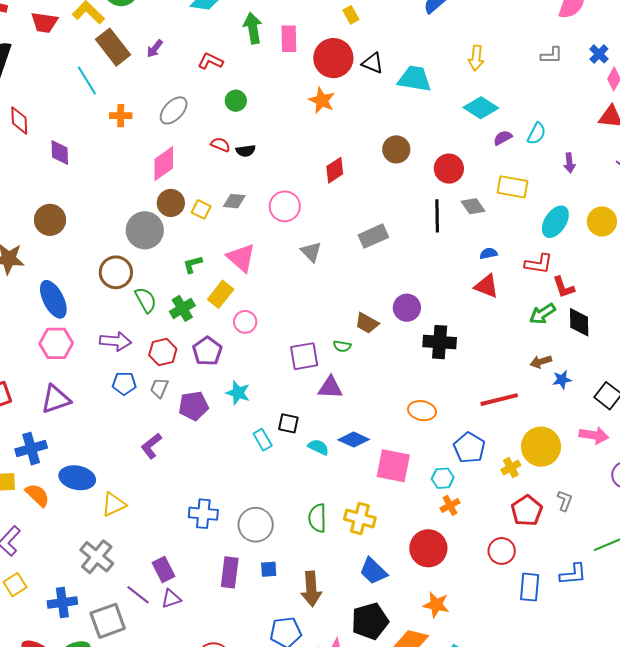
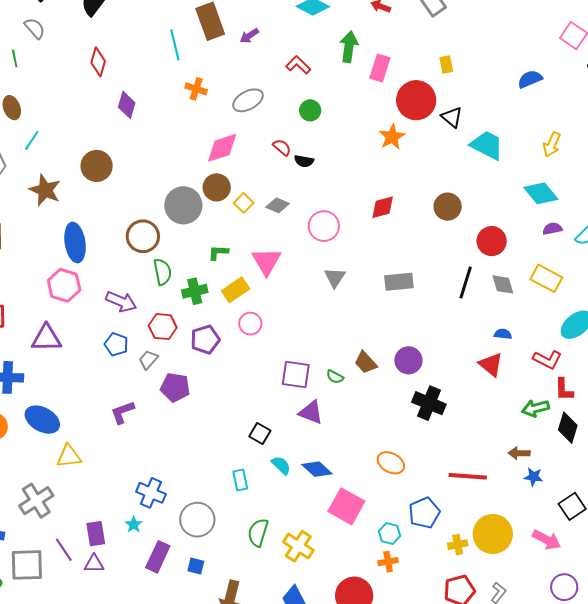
cyan star: (238, 393) -> (134, 525), moved, size x0.7
cyan rectangle: (263, 440) -> (240, 480), moved

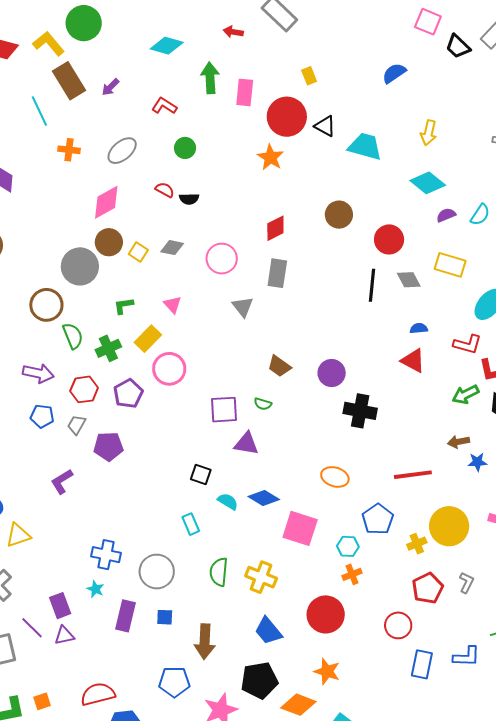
pink triangle: (266, 261) -> (173, 305), size x0.6
gray rectangle: (399, 282) -> (277, 273), moved, turned -64
pink circle: (250, 324) -> (169, 369), size x1.4
brown trapezoid: (366, 362) -> (279, 366), moved

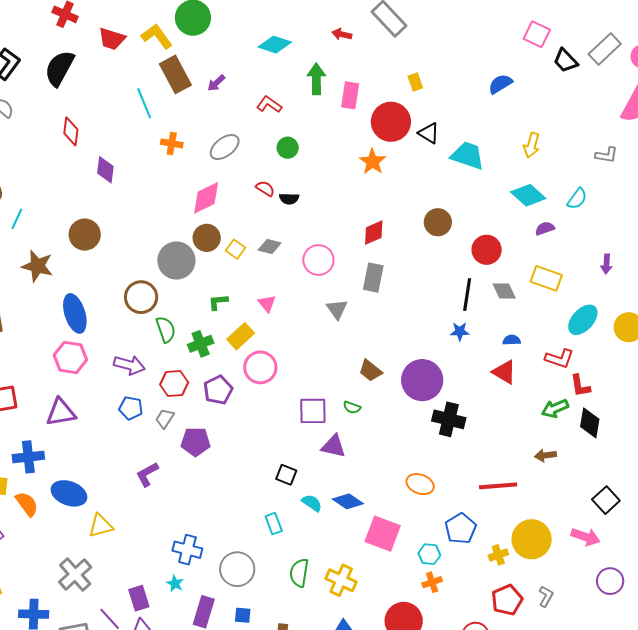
cyan semicircle: (480, 215) -> (577, 199), moved
purple circle: (332, 373) -> (422, 380), size x1.5
blue star: (477, 462) -> (460, 331), moved

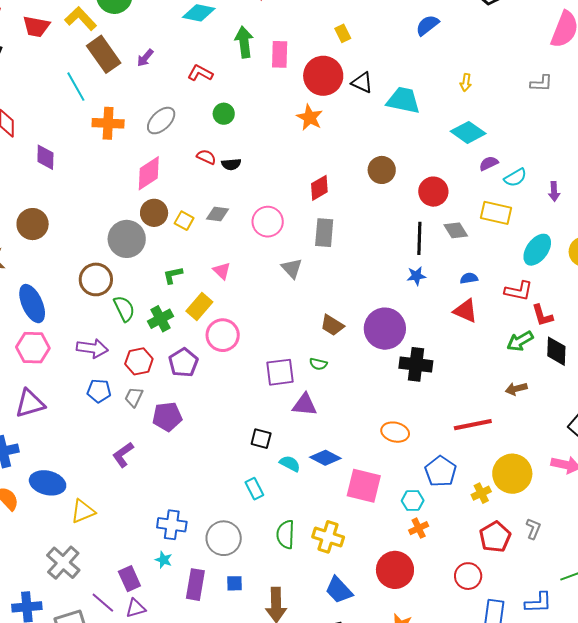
orange cross: (172, 143) -> (108, 123), size x1.4
yellow arrow: (532, 145) -> (466, 82), size x0.7
cyan semicircle: (577, 199) -> (515, 178), moved, turned 30

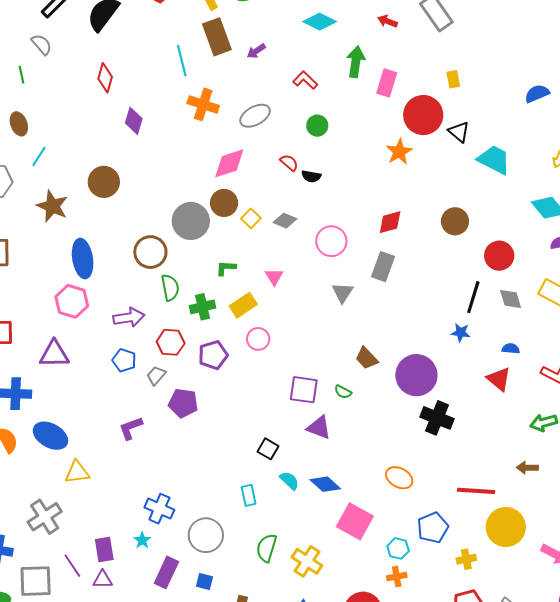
pink circle: (223, 335) -> (258, 339), size x0.7
purple arrow: (92, 348) -> (129, 317), turned -32
yellow circle: (512, 474) -> (506, 527), moved

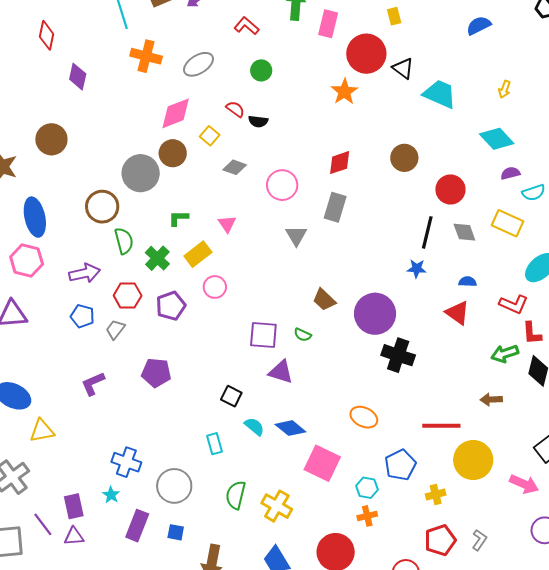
yellow square: (251, 218) -> (210, 136), moved
green cross: (202, 307) -> (157, 258), turned -30
purple pentagon: (183, 403) -> (156, 373), moved

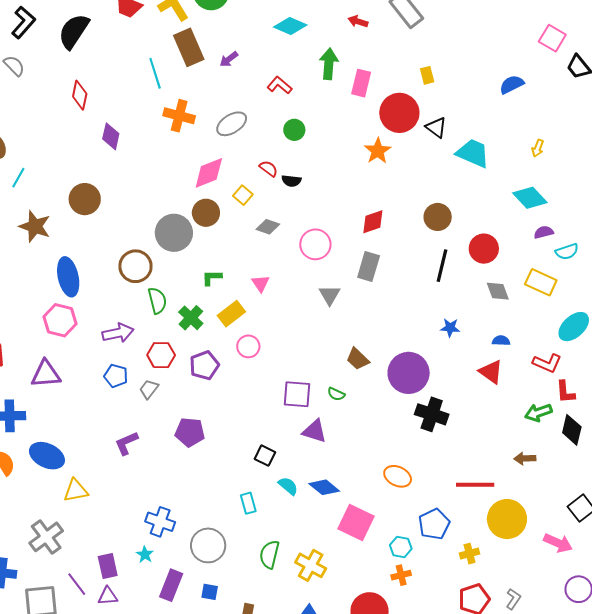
black line: (427, 232) -> (442, 266), moved

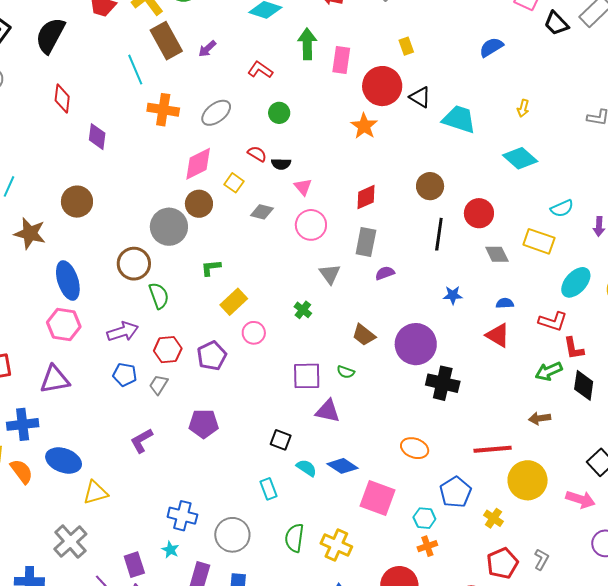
purple semicircle: (544, 232) -> (385, 273), moved
pink triangle: (260, 283) -> (303, 187), moved
green cross: (191, 318) -> (303, 310), moved, size x0.7
yellow cross: (469, 554) -> (493, 518), turned -36

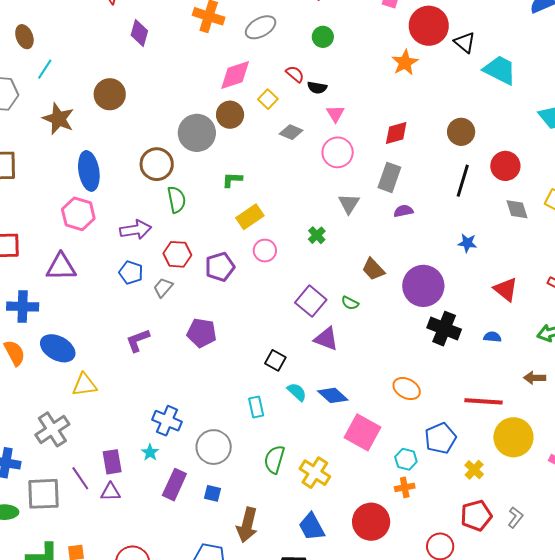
blue semicircle: (505, 303) -> (492, 337), moved
purple square: (307, 376) -> (311, 301), turned 32

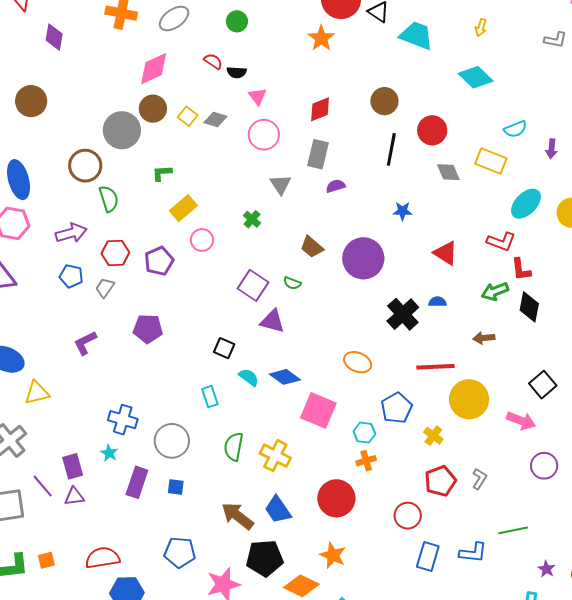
yellow square: (268, 99) -> (188, 116), moved
black cross: (444, 329) -> (403, 314), moved, turned 32
brown arrow: (247, 525) -> (238, 516), moved, turned 120

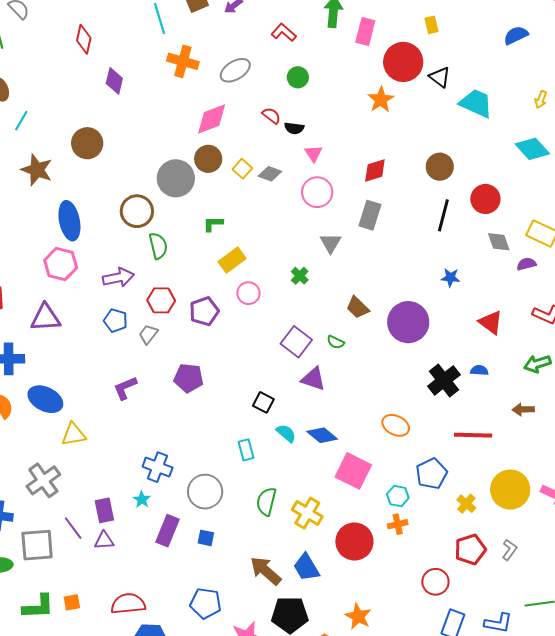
purple semicircle: (336, 186) -> (526, 264), moved
yellow circle: (469, 399) -> (510, 490), moved
red circle: (336, 498) -> (354, 541), moved

